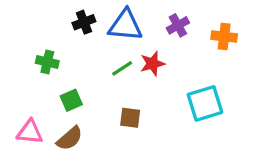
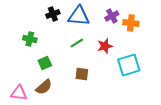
orange cross: (224, 37) -> (131, 23), moved
red star: (152, 64) -> (105, 46), moved
pink triangle: (30, 132) -> (19, 93), moved

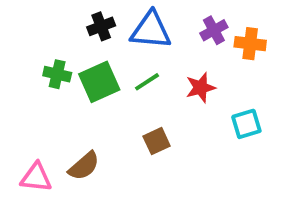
green square: (45, 63) -> (99, 82), moved, size x1.5
cyan square: (129, 65) -> (246, 124), size x0.7
brown square: (82, 74) -> (157, 141), turned -32

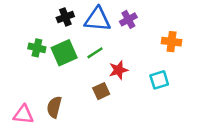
purple cross: (214, 30) -> (128, 19), moved
orange cross: (250, 44) -> (172, 42), moved
red star: (201, 88) -> (118, 70), moved
brown semicircle: (84, 166) -> (54, 107), turned 145

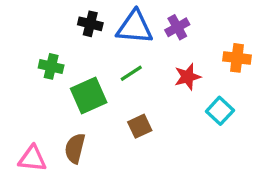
black cross: (65, 17) -> (90, 24), turned 35
green square: (64, 53) -> (89, 95), moved
red star: (118, 70) -> (188, 77), moved
cyan square: (159, 80) -> (220, 111), turned -30

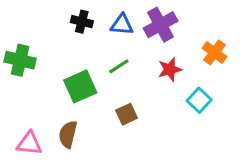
blue triangle: (135, 27) -> (122, 25), size x0.7
purple cross: (177, 27) -> (161, 25), size x1.5
orange cross: (237, 58) -> (215, 52), turned 30
green cross: (51, 66) -> (20, 60), moved, size x1.4

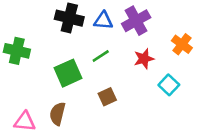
black cross: (82, 22) -> (69, 18), size x1.5

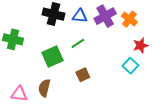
orange cross: (182, 44) -> (129, 19), moved
red star: (144, 59) -> (141, 45), moved

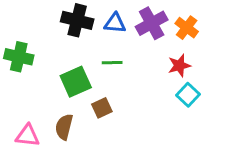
green line: (78, 43) -> (112, 63), turned 32
red star: (141, 45) -> (179, 66), moved
brown square: (83, 75) -> (102, 108), moved

